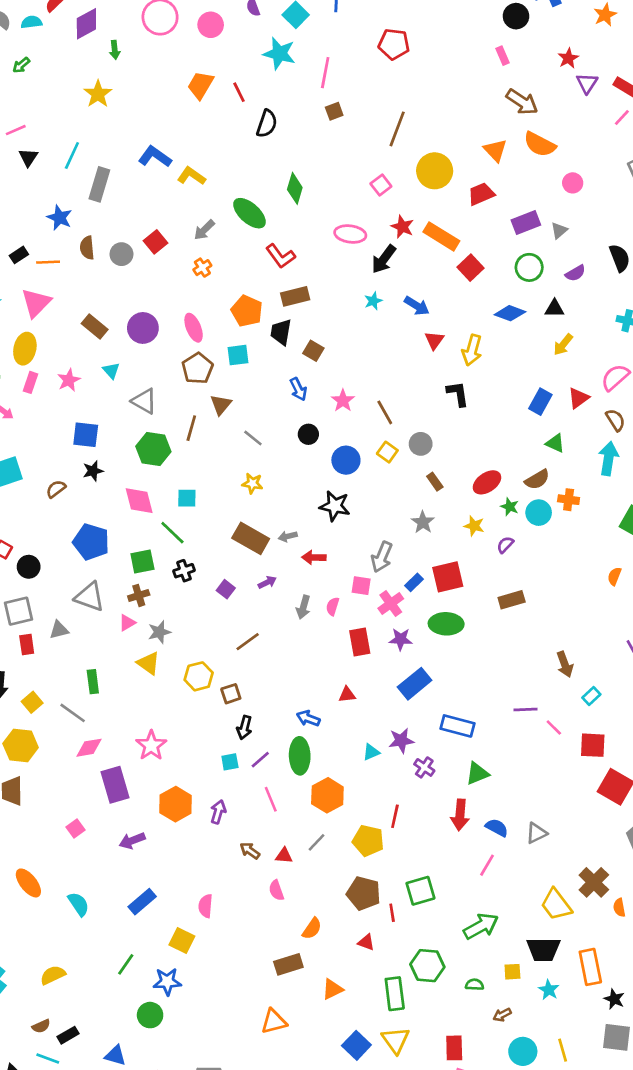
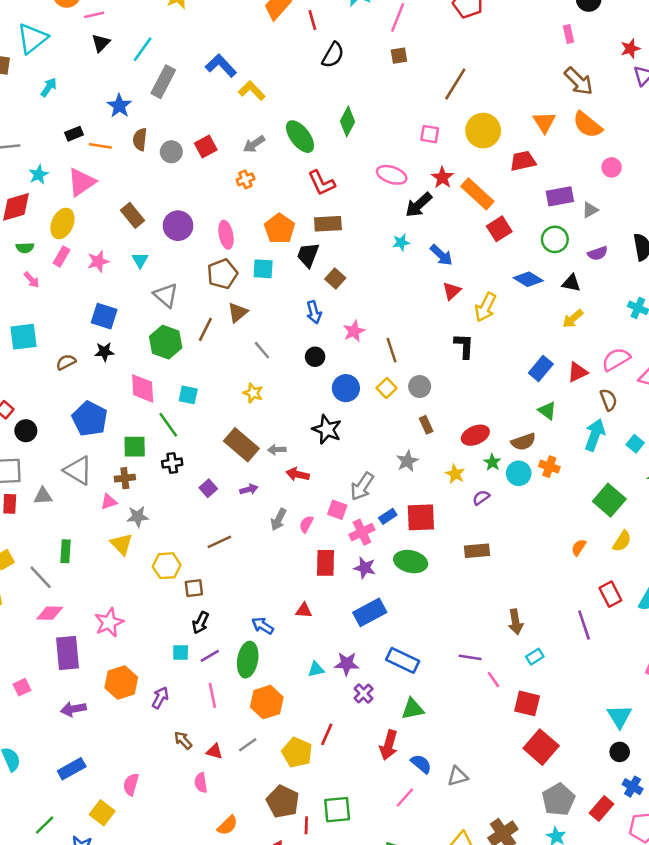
pink square: (381, 185) -> (430, 134), turned 36

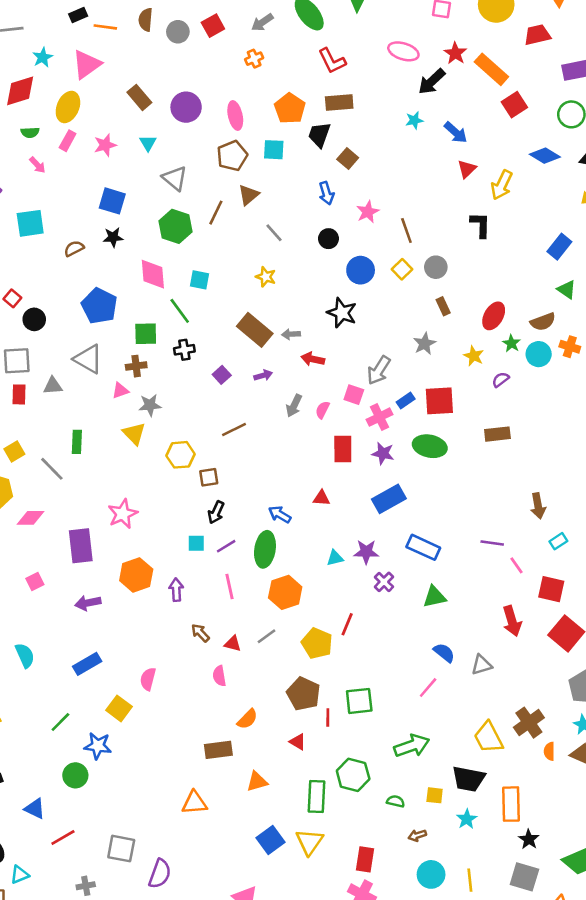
red ellipse: (475, 435) -> (494, 316), turned -36
pink diamond: (50, 613) -> (30, 518), moved
purple arrow: (160, 698) -> (176, 590), turned -30
red arrow: (389, 745) -> (512, 621), moved, turned -32

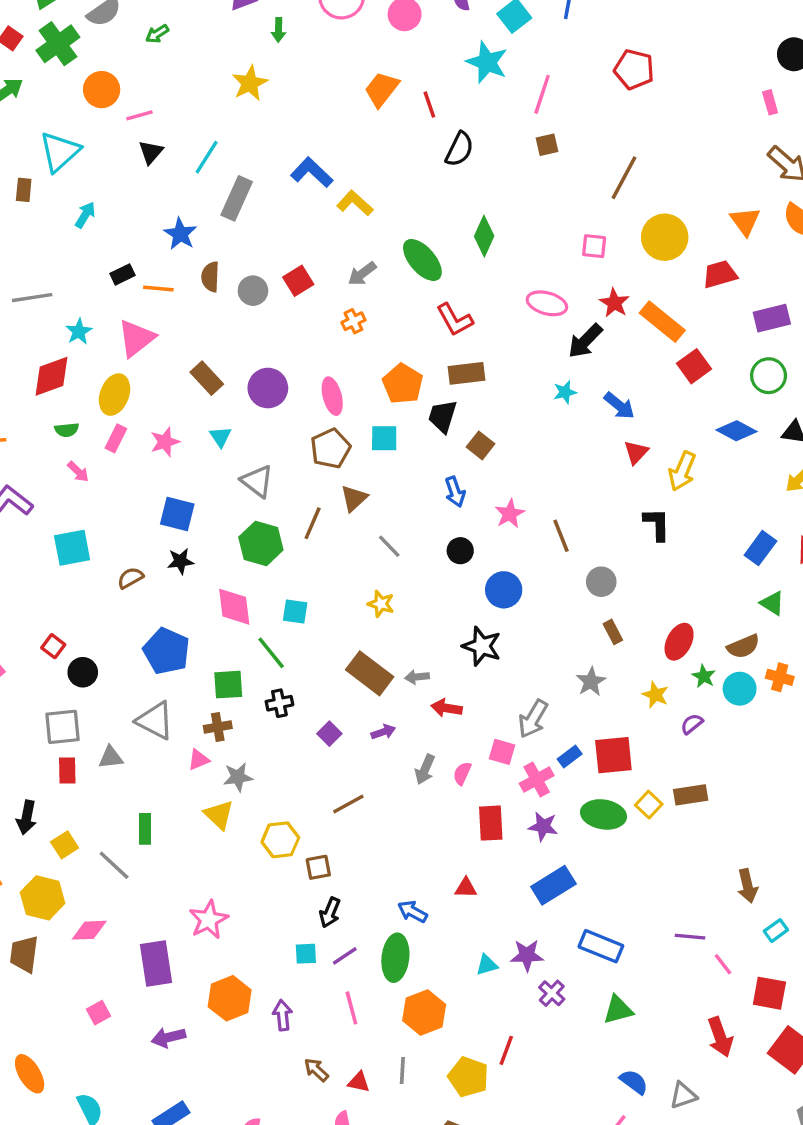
yellow square: (402, 269) -> (649, 805), moved
gray line: (267, 636) -> (402, 1070), turned -48

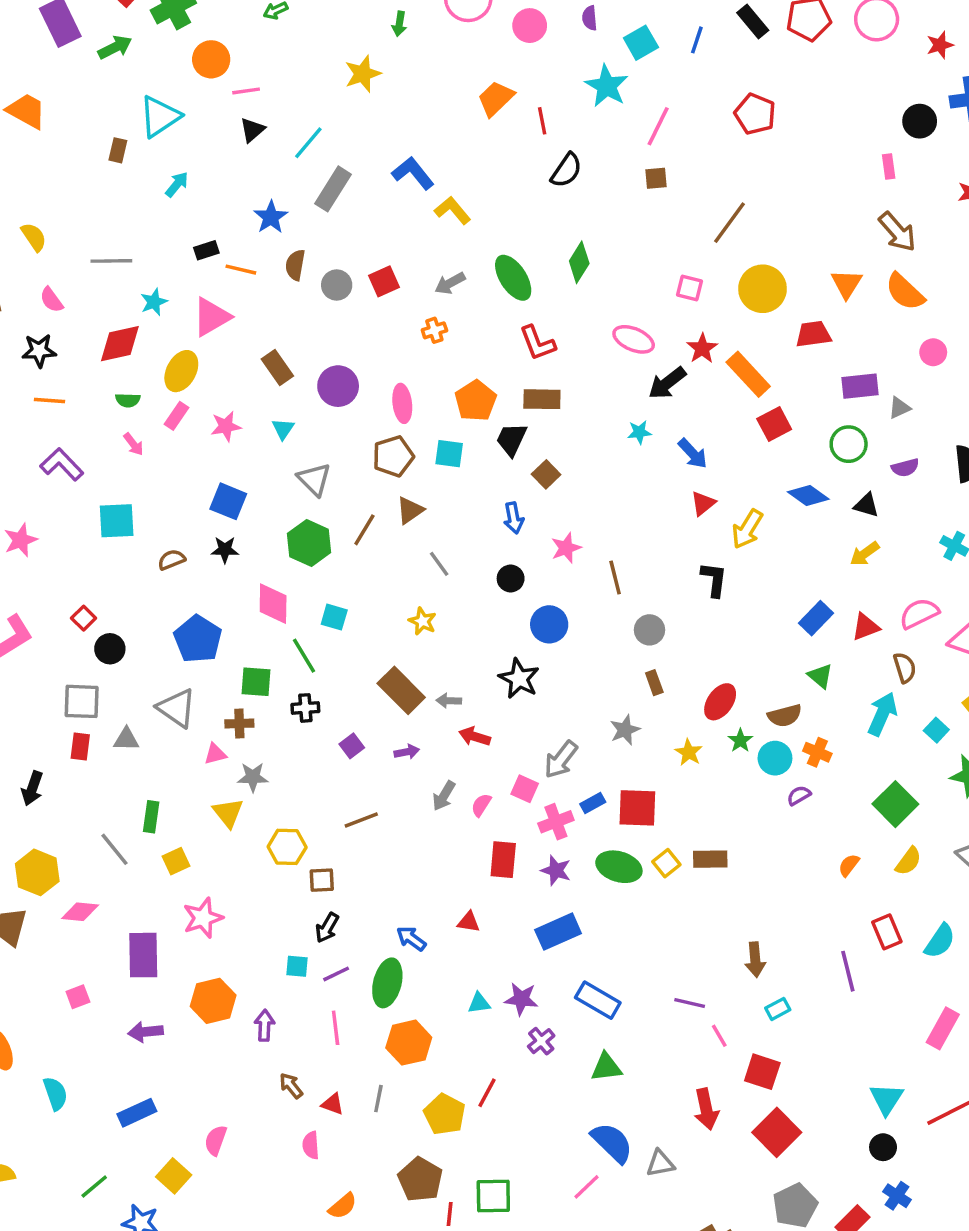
purple semicircle: (692, 724) -> (799, 795), moved
yellow square: (65, 845) -> (176, 861), moved
blue semicircle: (634, 1082) -> (612, 1143), size x1.5

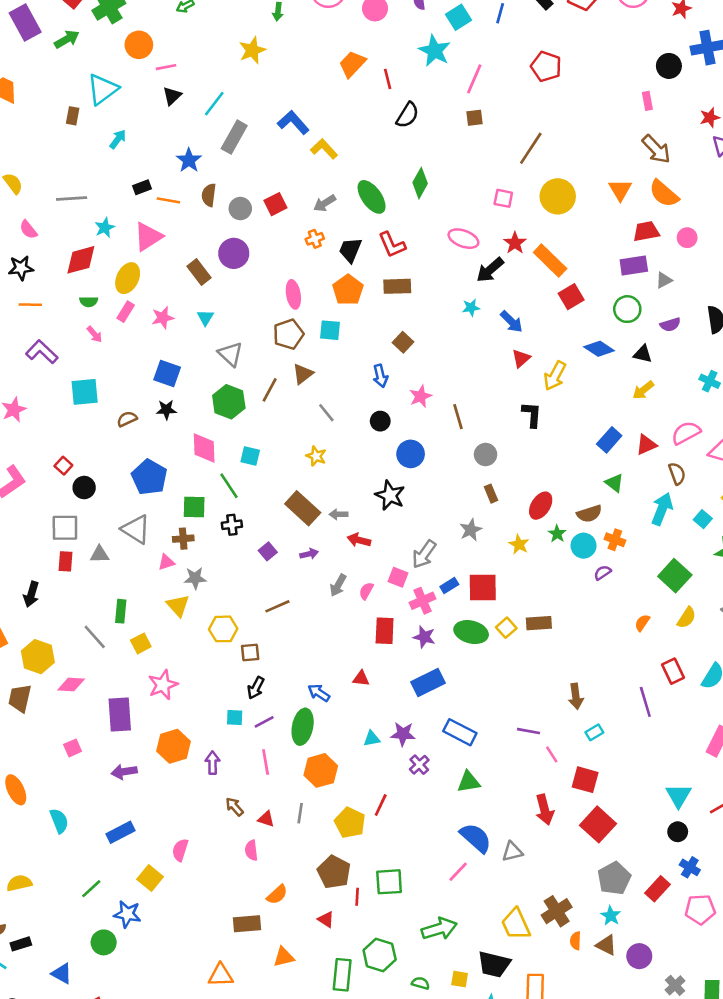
red trapezoid: (813, 334) -> (646, 231), moved
purple circle: (338, 386) -> (234, 253), moved
black trapezoid: (512, 439) -> (350, 250), moved

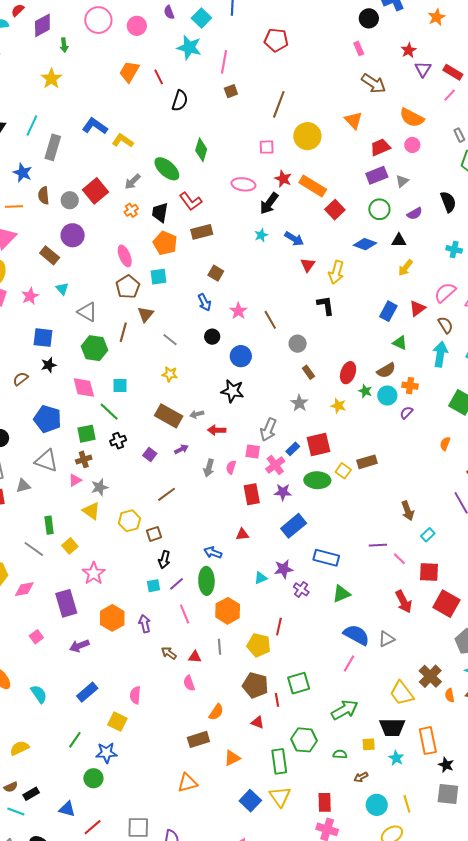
orange semicircle: (664, 194) -> (412, 118), moved
red square: (275, 204) -> (96, 191), size x1.4

